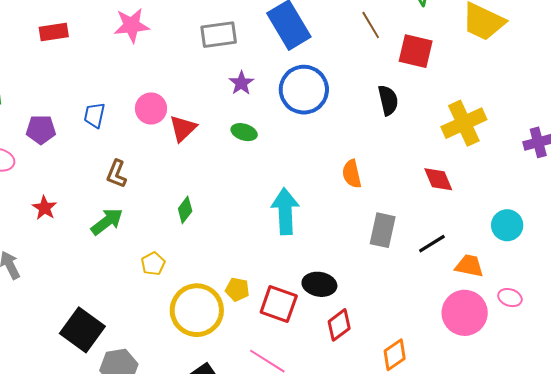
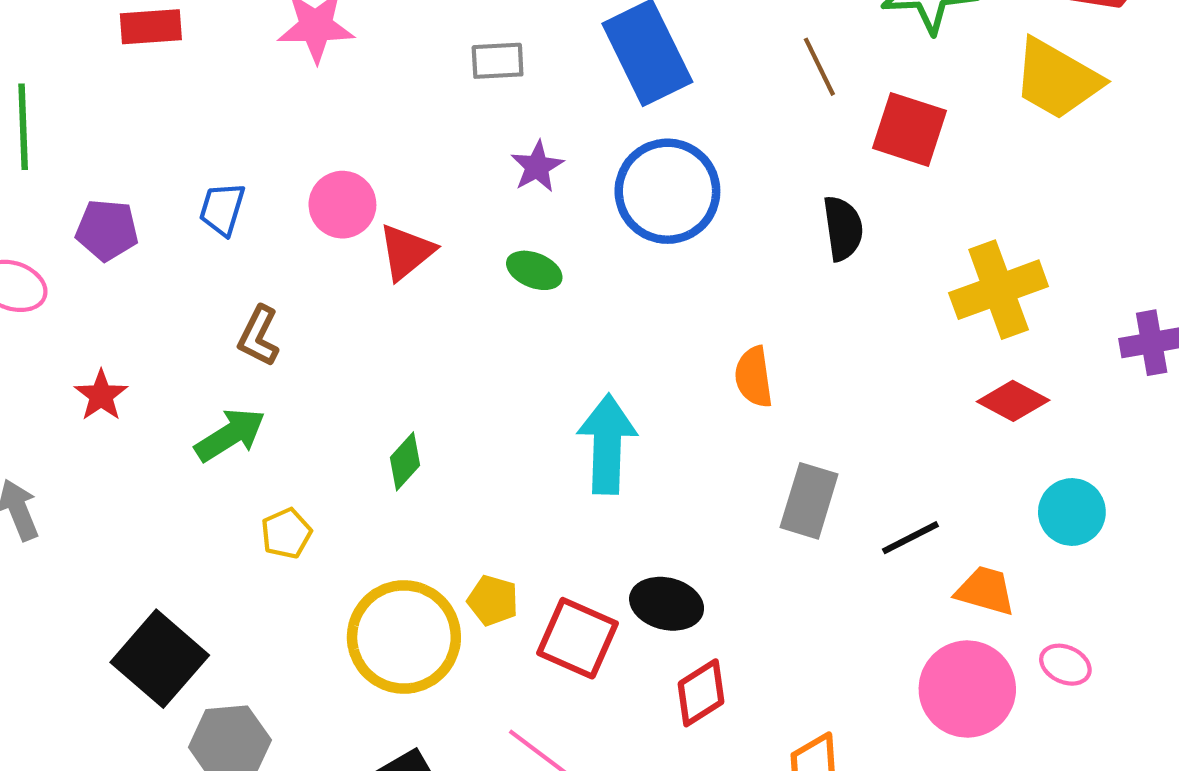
gray rectangle: (219, 35) -> (498, 61), size x0.7
red diamond: (438, 179) -> (1013, 401), moved, turned -44
green diamond: (185, 210) -> (405, 461), moved
yellow pentagon: (153, 264) -> (286, 533), moved

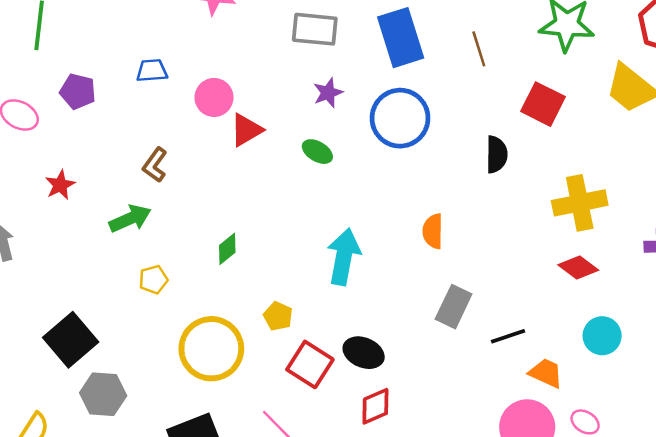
gray rectangle: (498, 61) -> (315, 29), size x1.5
brown line: (819, 67) -> (479, 49), moved
blue trapezoid: (222, 209) -> (152, 71), moved, turned 60
yellow pentagon: (493, 600) -> (278, 316), moved

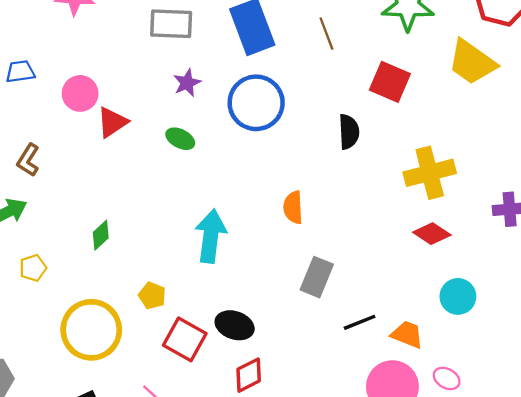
black line: (508, 336) -> (360, 322), moved

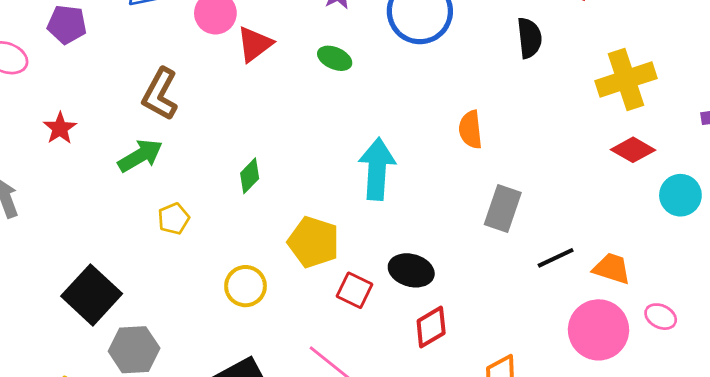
brown L-shape: (28, 160) -> (160, 94), size x1.4
yellow pentagon: (152, 296) -> (314, 242), size x1.6
cyan circle: (458, 296) -> (680, 195), moved
yellow circle: (91, 330) -> (246, 286), size x0.6
red square: (185, 339) -> (355, 290), size x0.7

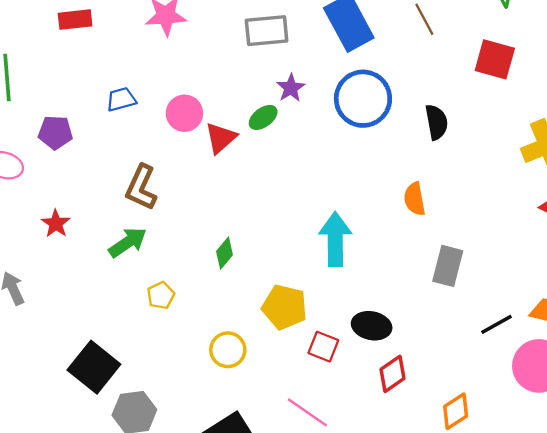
black semicircle: (529, 38) -> (436, 122), moved
green ellipse: (335, 58) -> (263, 117), moved, turned -56
black line: (556, 258) -> (496, 324), moved

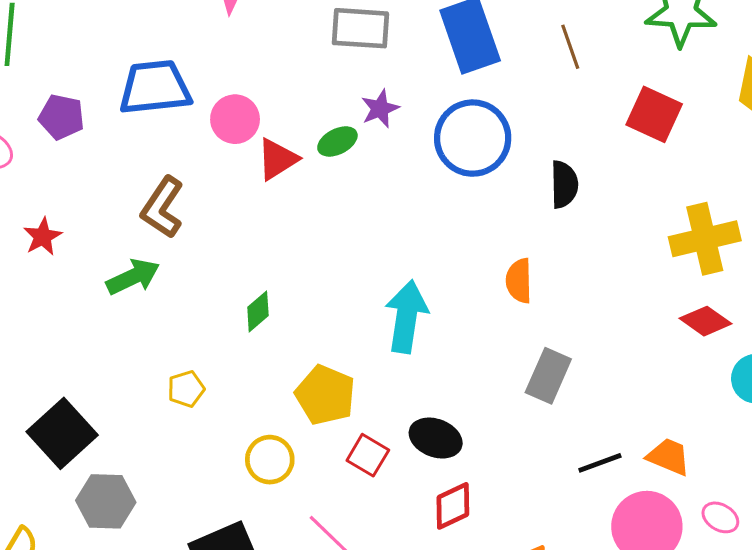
blue trapezoid: (121, 99) -> (155, 87), size x1.8
yellow pentagon: (161, 295) -> (186, 389), moved
yellow circle: (228, 350) -> (270, 460), moved

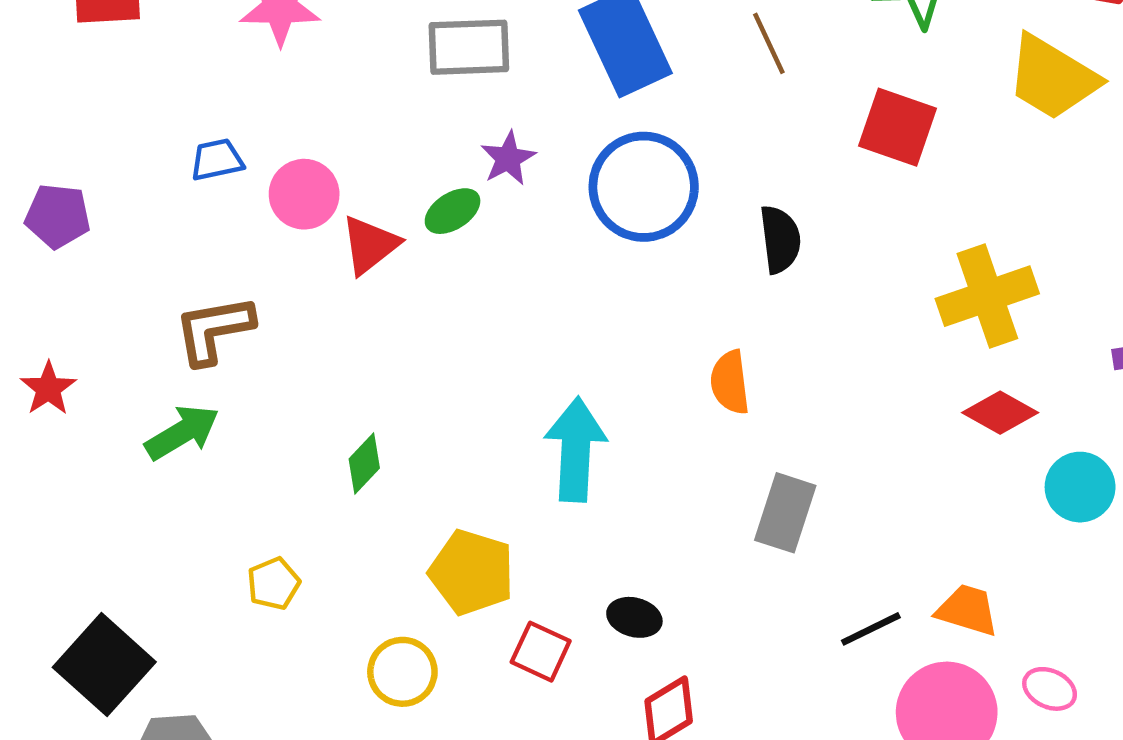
blue trapezoid: (155, 87) -> (217, 160), moved, size x0.5
brown L-shape: (162, 207) -> (214, 330), turned 52
black ellipse: (436, 438) -> (634, 617), size x0.7

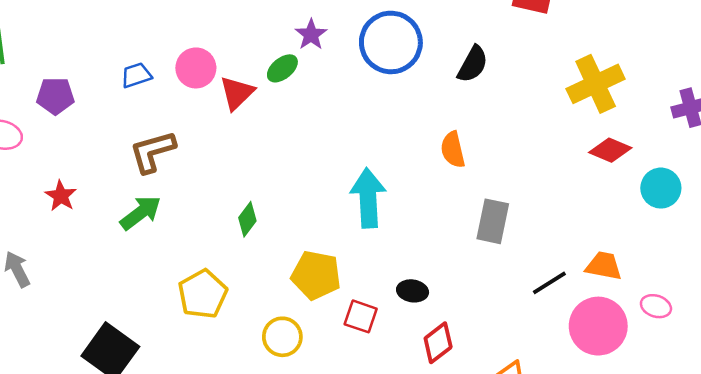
blue trapezoid: (217, 160) -> (136, 75), moved
black semicircle: (780, 239) -> (473, 64), turned 42
yellow pentagon: (274, 584) -> (203, 294), size x1.6

